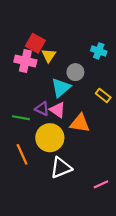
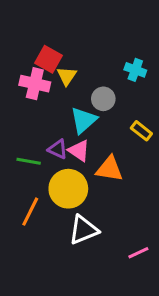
orange line: (22, 154) -> (30, 212), turned 50

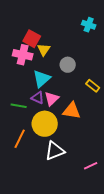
cyan cross: (135, 70) -> (89, 25), moved
cyan triangle: (84, 120) -> (42, 79), moved
pink triangle: (79, 151) -> (52, 99), turned 42

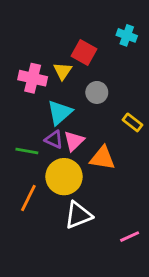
red square: (32, 39) -> (84, 53), moved

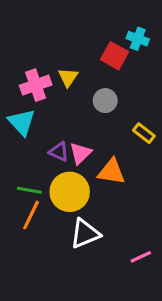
red square: (84, 53) -> (114, 56), moved
pink cross: (33, 78) -> (36, 85), turned -32
cyan triangle: (60, 112) -> (22, 122), moved, turned -32
green line: (27, 151) -> (29, 190), moved

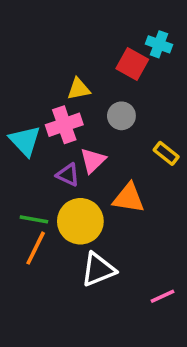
yellow triangle: (68, 77) -> (79, 89), turned 45
pink cross: (36, 85) -> (64, 125), moved
pink triangle: (80, 153) -> (93, 160), moved

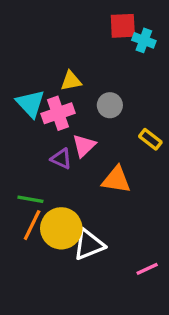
red square: (132, 64) -> (123, 26), moved, turned -32
cyan triangle: (25, 141) -> (30, 104), moved
yellow circle: (80, 221) -> (61, 228), moved

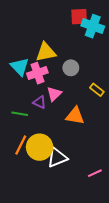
cyan cross: (144, 40) -> (93, 26), size x1.5
yellow triangle: (71, 81) -> (46, 52), size x1.5
green line: (30, 199) -> (20, 114), moved

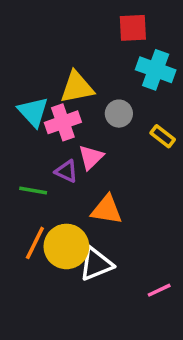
cyan cross: (93, 26) -> (156, 70), moved
yellow rectangle: (97, 90) -> (163, 136), moved
orange triangle: (75, 116) -> (107, 210), moved

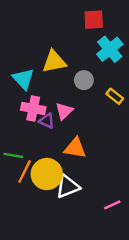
cyan cross: (156, 70) -> (110, 49), turned 30
pink cross: (63, 122) -> (33, 109), moved, turned 30
green line: (33, 191) -> (13, 155), moved

